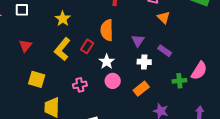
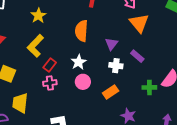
orange triangle: (164, 17) -> (139, 23), size x1.5
red rectangle: (87, 46) -> (50, 65), moved

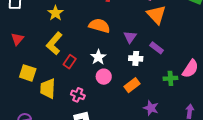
orange semicircle: (81, 31) -> (99, 26), turned 105
pink cross: (50, 83) -> (78, 95), moved, turned 32
yellow trapezoid: (20, 103) -> (48, 89), moved

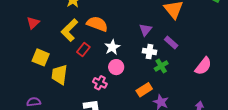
orange semicircle: (99, 26) -> (97, 24), moved
green cross: (170, 78) -> (161, 66), moved, turned -32
orange rectangle: (132, 85) -> (144, 90), moved
pink cross: (78, 95) -> (100, 83), moved

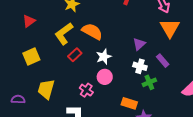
yellow square: (41, 57) -> (31, 56), turned 36
yellow trapezoid: (59, 75) -> (46, 89), moved
orange rectangle: (144, 90) -> (129, 103), turned 42

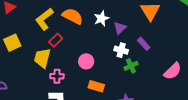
white star: (104, 57) -> (101, 18), moved
yellow trapezoid: (46, 89) -> (42, 58), moved
pink cross: (86, 90) -> (57, 76), moved, turned -32
orange rectangle: (129, 103) -> (96, 86), moved

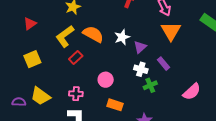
yellow trapezoid: (42, 58) -> (41, 96), moved, turned -70

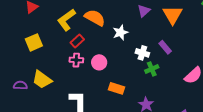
white star: (122, 37) -> (120, 32), moved
purple triangle: (140, 47) -> (144, 11), moved
pink circle: (106, 80) -> (99, 62), moved
pink cross: (76, 94) -> (76, 60), moved

